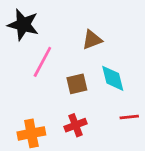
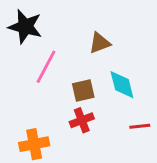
red cross: (76, 125) -> (82, 120), moved

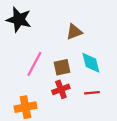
pink line: (46, 67) -> (34, 64), moved
red line: (140, 126) -> (92, 93), moved

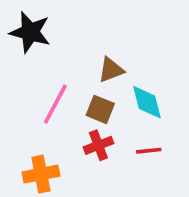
brown triangle: (74, 32) -> (111, 70), moved
brown square: (62, 67) -> (100, 109), turned 35

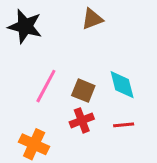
brown triangle: (111, 70) -> (92, 19), moved
orange cross: (41, 174) -> (34, 144), turned 36

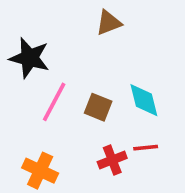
black star: (25, 26) -> (29, 58), moved
red cross: (82, 120) -> (112, 160), moved

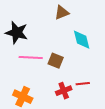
cyan diamond: (144, 100) -> (82, 40), moved
pink line: (54, 102) -> (31, 58), turned 65

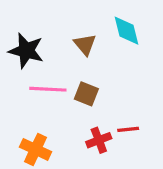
brown triangle: (62, 13) -> (85, 44), moved, turned -49
cyan diamond: (82, 40) -> (127, 31), moved

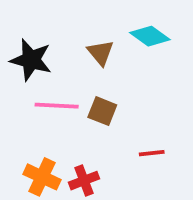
cyan diamond: (127, 31) -> (150, 36), turned -40
red cross: (99, 140) -> (84, 181), moved

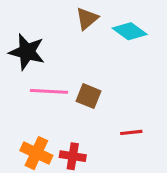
brown triangle: (101, 53) -> (87, 19), moved, turned 30
red cross: (84, 181) -> (73, 156), turned 30

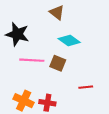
brown triangle: (87, 19) -> (57, 12), turned -42
cyan diamond: (130, 31) -> (69, 40), moved

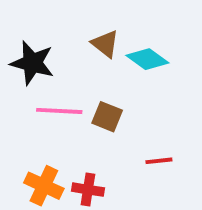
brown triangle: (57, 12) -> (105, 44), moved
cyan diamond: (69, 40) -> (147, 59), moved

